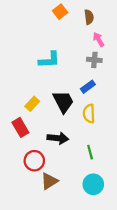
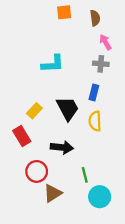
orange square: (60, 12) -> (64, 12), turned 32
blue rectangle: (88, 87) -> (94, 92), turned -40
green line: (90, 152) -> (85, 175), moved

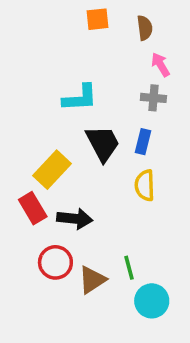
black trapezoid: (68, 108) -> (103, 143), moved
yellow rectangle: (34, 111) -> (52, 170), size x1.5
black arrow: (62, 147) -> (75, 219), moved
brown triangle: (53, 193) -> (92, 280), moved

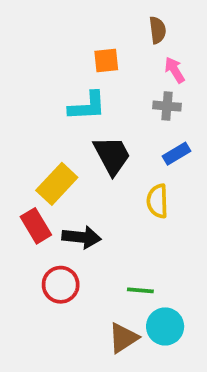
orange square: (97, 19) -> (106, 60), moved
blue rectangle: (143, 142) -> (176, 154), moved, turned 45
green line: (129, 268) -> (140, 290), turned -70
brown triangle: (92, 280) -> (123, 338), moved

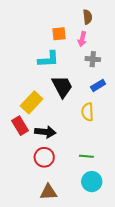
pink arrow: (175, 70) -> (82, 39), moved, turned -136
red circle: (61, 285) -> (44, 157), moved
green line: (140, 290) -> (86, 156), moved
brown triangle: (123, 338) -> (48, 192), moved, turned 30

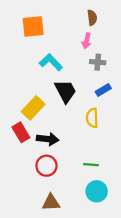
orange square: (59, 34) -> (33, 27), moved, size x1.5
cyan L-shape: (48, 59) -> (51, 62), turned -130

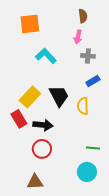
black trapezoid: (65, 91) -> (59, 96), moved
green line: (91, 165) -> (93, 148), moved
brown triangle: (51, 202) -> (35, 182), moved

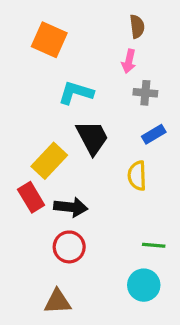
orange square: (30, 24) -> (49, 40), turned 30
cyan L-shape: (46, 56) -> (76, 93), turned -30
black trapezoid: (59, 96) -> (92, 138), moved

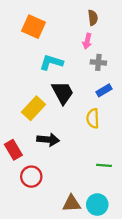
red rectangle: (31, 197) -> (13, 150), moved
red circle: (69, 247) -> (31, 177), moved
cyan circle: (144, 285) -> (97, 205), moved
brown triangle: (58, 302) -> (72, 203), moved

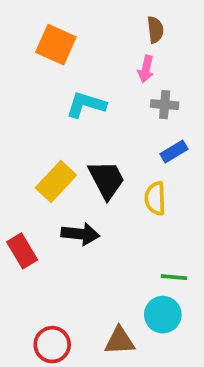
black trapezoid: (63, 93) -> (107, 180), moved
red circle: (31, 177) -> (52, 345), moved
cyan circle: (97, 205) -> (163, 315), moved

